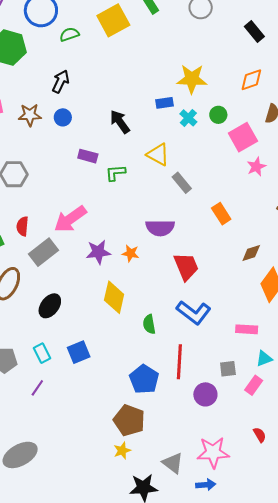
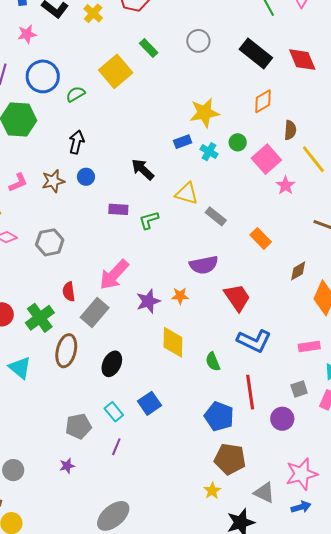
black rectangle: (254, 32) -> (256, 54), size x1.5
brown pentagon: (129, 420) -> (230, 459), moved

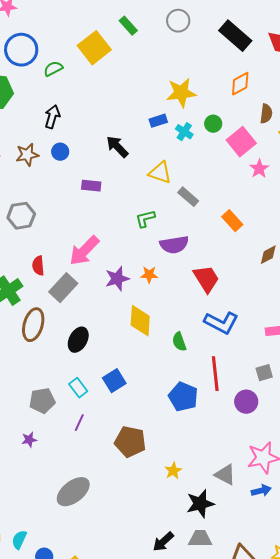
green L-shape: (149, 220) -> (145, 219), moved
brown pentagon: (230, 459) -> (130, 442), moved

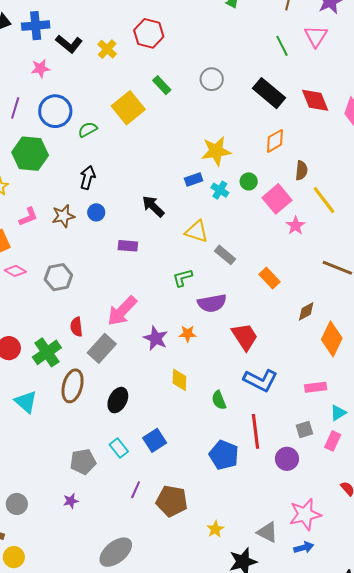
purple star: (117, 279) -> (156, 338), turned -30
yellow diamond: (140, 321) -> (179, 380), size x0.7
purple line: (79, 423) -> (136, 490), moved

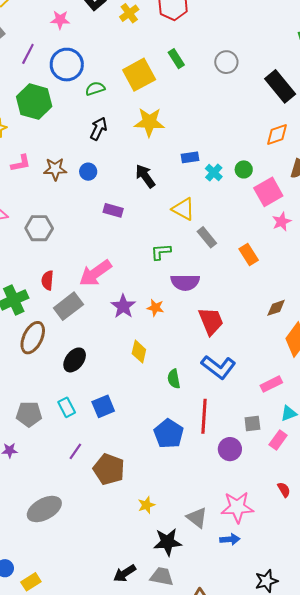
yellow star: (216, 151) -> (149, 122), moved
black arrow: (88, 178) -> (98, 129), moved
orange rectangle: (270, 278) -> (249, 254), moved
pink rectangle: (316, 387) -> (271, 384), turned -30

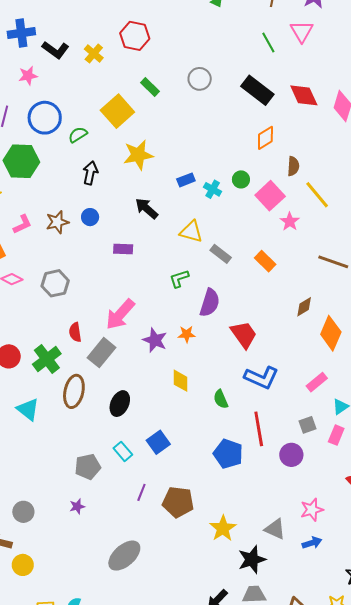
purple semicircle: (185, 282) -> (210, 303), turned -60
yellow star: (146, 505) -> (223, 528), size x1.5
pink star: (237, 507) -> (312, 510), size x0.7

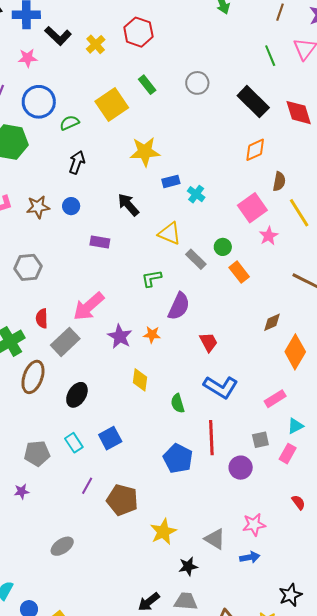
yellow star: (138, 155) -> (145, 152), moved
green circle: (241, 179) -> (223, 247), moved
red trapezoid: (244, 335) -> (209, 342), size x0.7
gray ellipse: (124, 556) -> (62, 546), size x0.7
black star: (252, 560) -> (188, 566), size x0.7

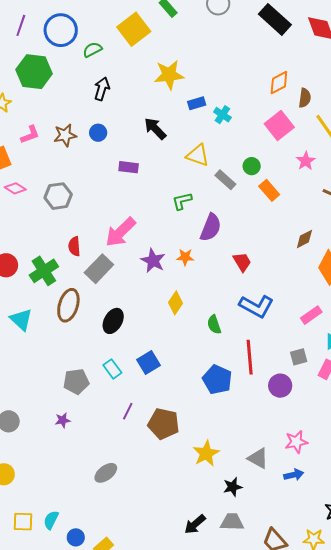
orange diamond: (255, 150) -> (279, 83), moved
pink star: (269, 236) -> (306, 161), moved
yellow diamond: (140, 380) -> (175, 303), turned 30

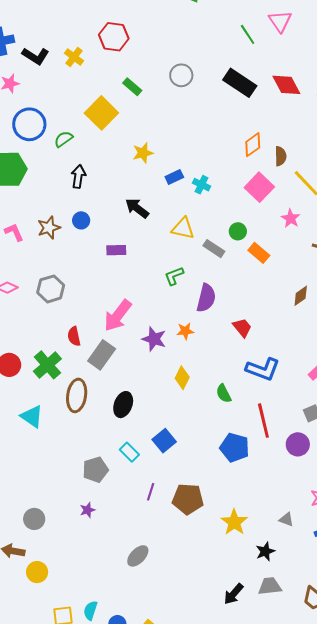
yellow star: (169, 75) -> (143, 153), size x0.7
pink L-shape: (30, 135) -> (14, 232), turned -85
gray triangle: (258, 458) -> (286, 519), size x0.7

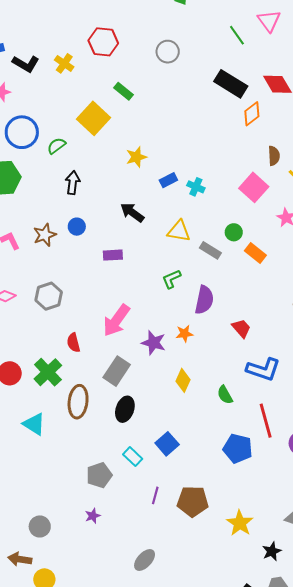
gray circle: (181, 75) -> (168, 52), moved
orange diamond: (253, 145) -> (252, 114), moved
gray rectangle: (102, 355) -> (117, 371), moved

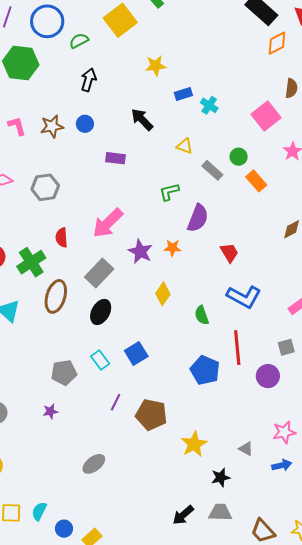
yellow triangle: (179, 231) -> (185, 146), size x0.7

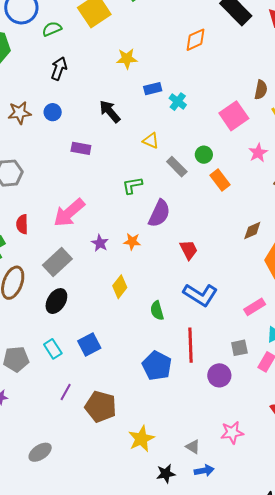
orange diamond: (277, 43) -> (195, 40), moved
purple star: (140, 251) -> (100, 243), size x0.7
blue arrow: (282, 465) -> (204, 471), moved

